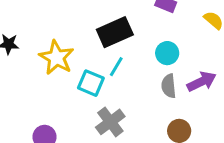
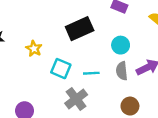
yellow star: (56, 58) -> (34, 49), size x0.6
cyan line: (116, 67) -> (91, 73), moved, turned 56

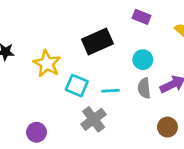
yellow star: (34, 49) -> (47, 64), size x1.5
brown circle: (130, 106) -> (167, 127), moved

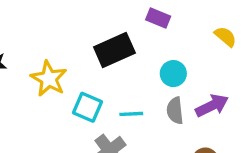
purple rectangle: (142, 17) -> (158, 18), moved

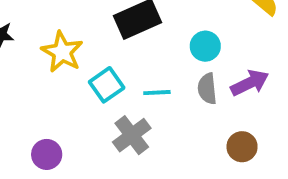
cyan square: (87, 107) -> (107, 85), turned 32

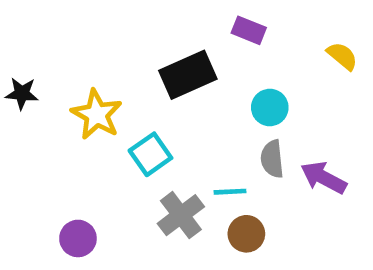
purple arrow: (250, 83) -> (324, 178), moved, turned -126
cyan line: (157, 93) -> (230, 192), moved
brown circle: (242, 147) -> (246, 234), moved

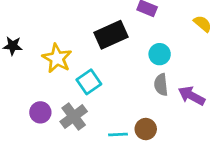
cyan line: (230, 192) -> (118, 135), moved
gray cross: (181, 215) -> (74, 117), moved
purple circle: (78, 238) -> (40, 112), moved

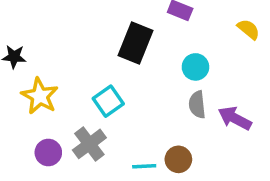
black rectangle: (111, 35) -> (136, 43), turned -44
yellow star: (57, 58) -> (40, 96), moved
purple circle: (40, 112) -> (48, 153), moved

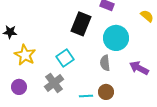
cyan circle: (195, 67) -> (116, 38), size x1.6
gray semicircle: (197, 105) -> (105, 63), moved
purple circle: (48, 153) -> (19, 87), moved

